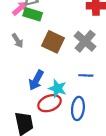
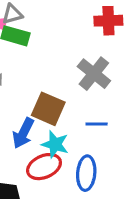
brown square: (53, 42) -> (48, 109), moved

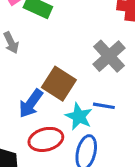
cyan star: (55, 144) -> (79, 116), moved

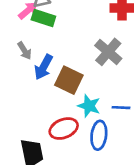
blue arrow: (31, 104) -> (44, 67), moved
blue line: (104, 106) -> (121, 108), moved

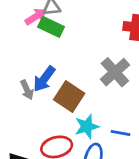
gray arrow: (25, 51) -> (27, 90), moved
cyan star: (89, 106) -> (87, 127), turned 30

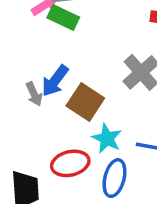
cyan star: (87, 127) -> (107, 138), turned -30

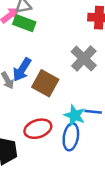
cyan star: (107, 138) -> (75, 115), moved

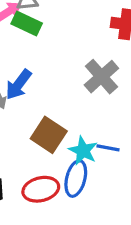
brown square: (45, 83) -> (49, 135), moved
red ellipse: (38, 129) -> (41, 189), moved

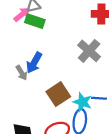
brown square: (49, 135) -> (58, 94), turned 30

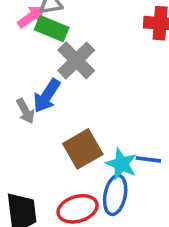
gray cross: (89, 51) -> (76, 60), moved

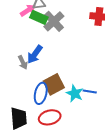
gray cross: (76, 60) -> (54, 21), moved
blue ellipse: (115, 195) -> (41, 93), moved

